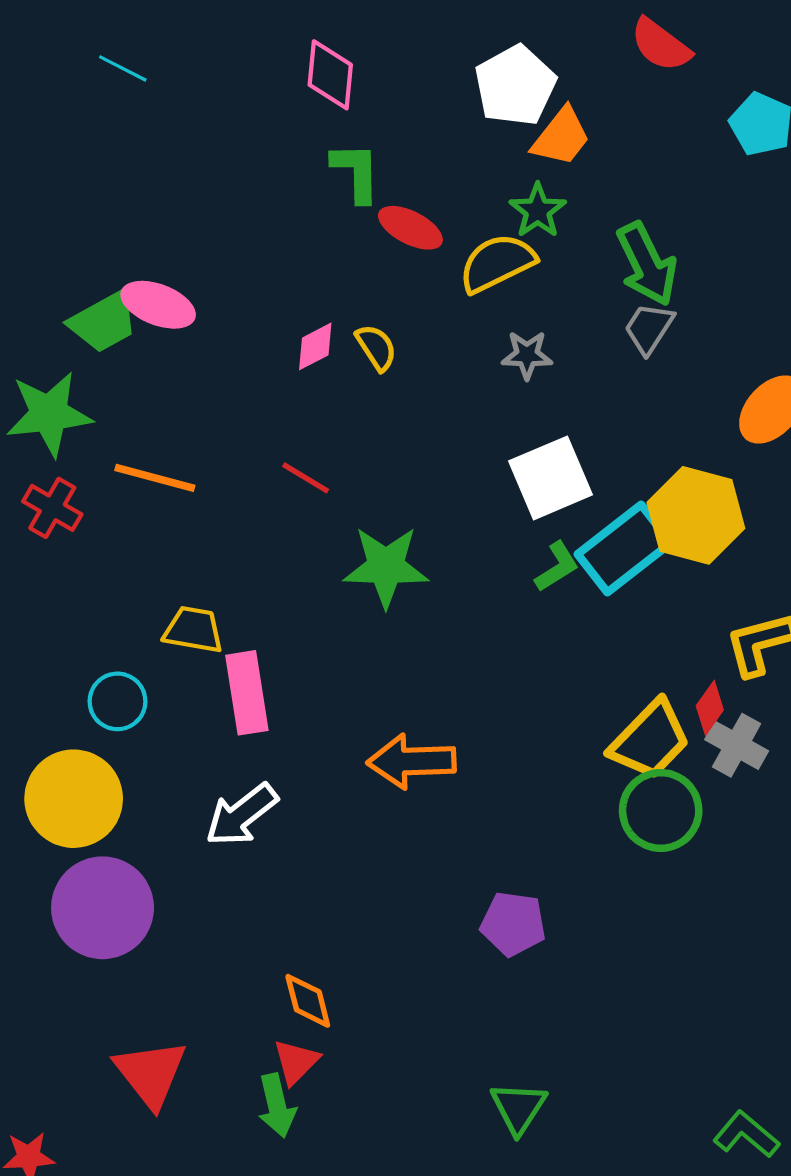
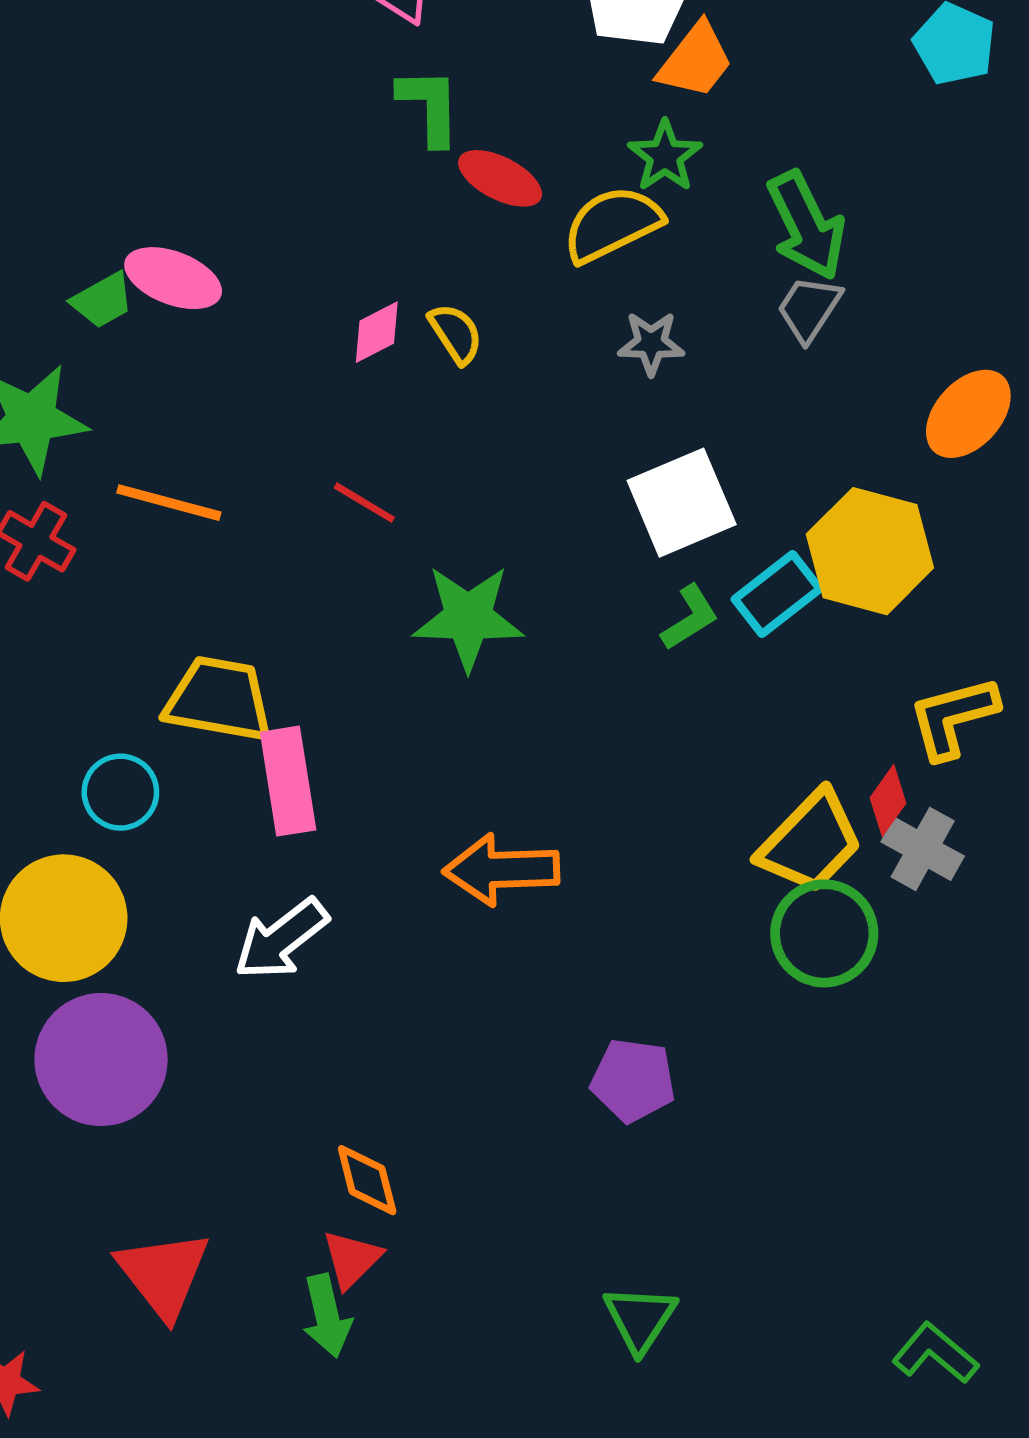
green trapezoid: (104, 322) -> (102, 300), size x0.7
cyan rectangle: (624, 549) -> (777, 594), size x0.7
yellow trapezoid: (193, 630) -> (219, 699), size x1.4

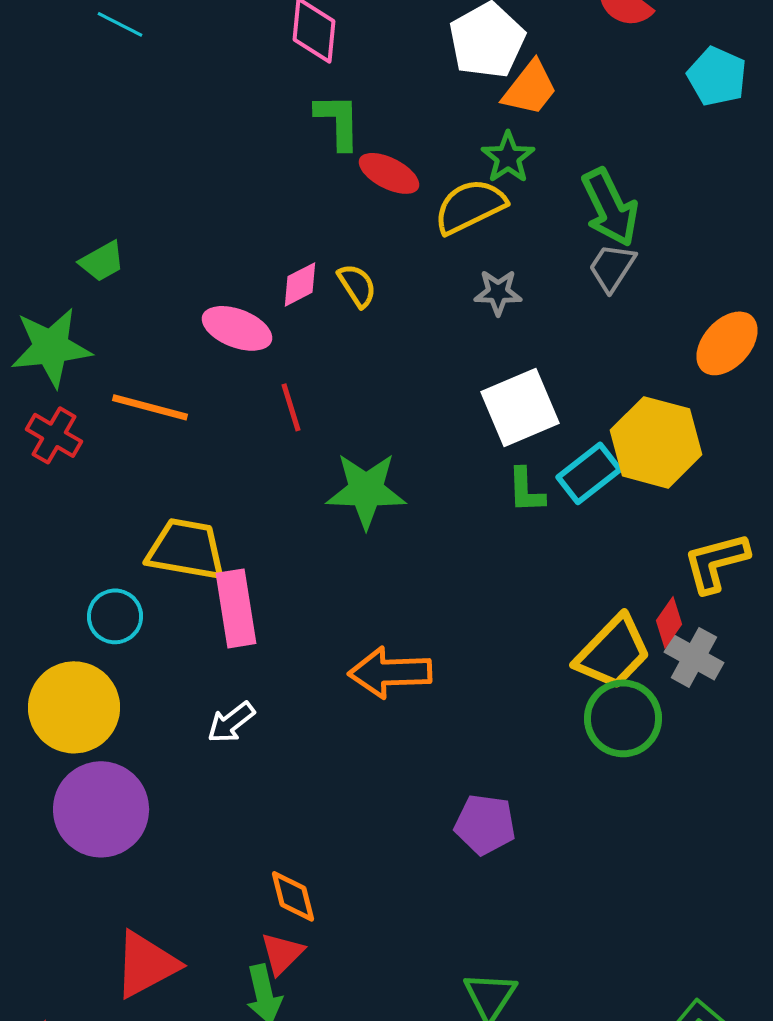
pink ellipse: (173, 278) -> (237, 328), moved
red line: (364, 503) -> (291, 407), turned 42
green L-shape: (690, 618) -> (526, 490), turned 120
white arrow: (281, 939) -> (231, 722), size x0.7
red triangle: (163, 1274) -> (146, 964), turned 40

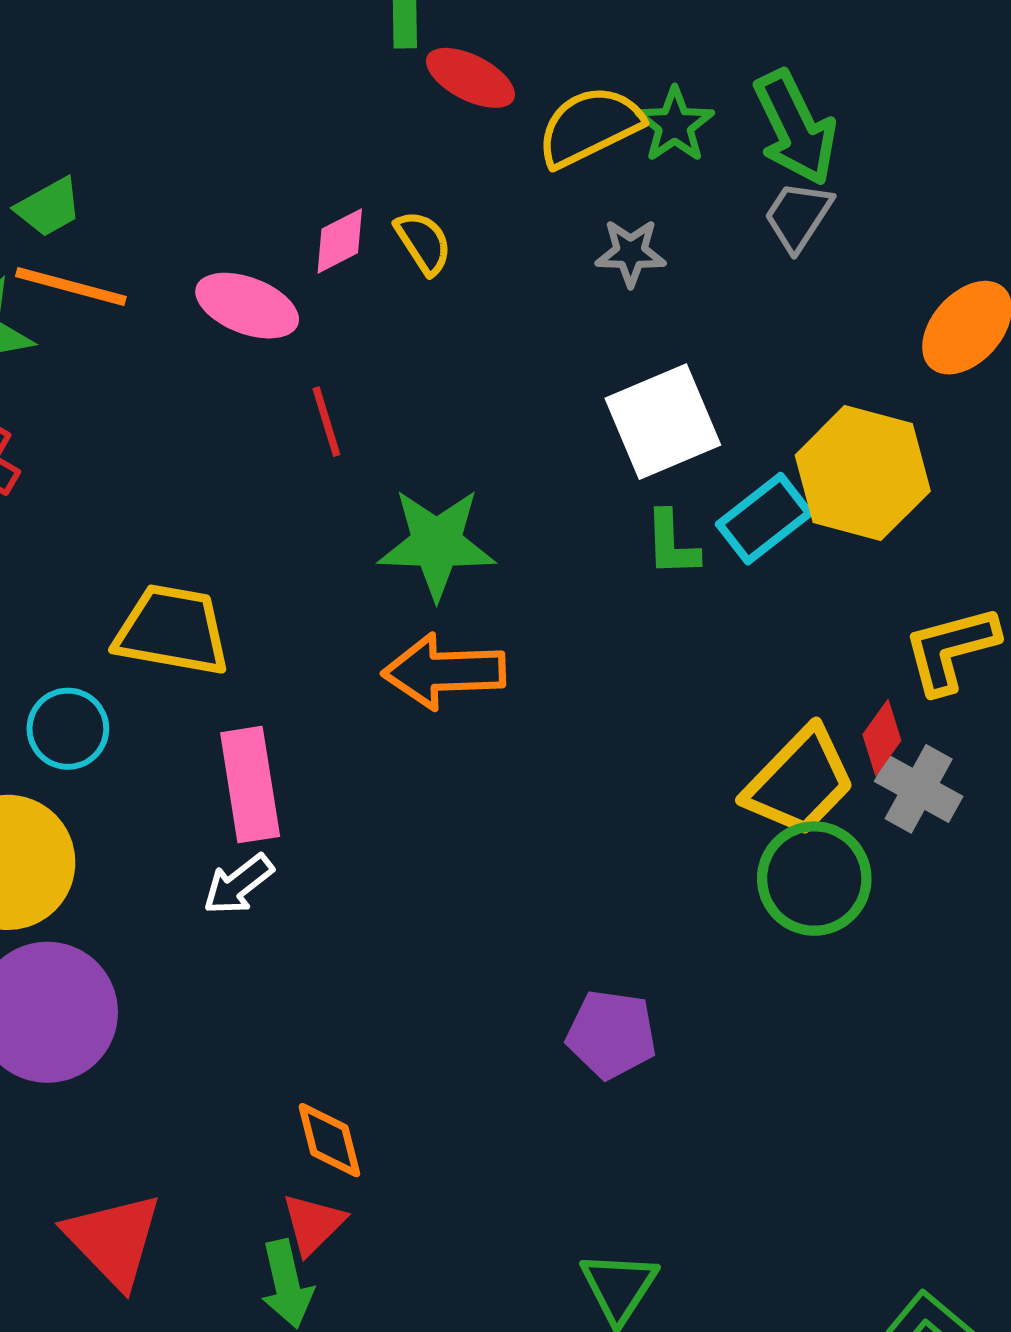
green star: (508, 157) -> (675, 125), moved
orange line: (150, 407) -> (71, 286), moved
pink rectangle: (236, 608) -> (250, 785), moved
orange arrow: (390, 672) -> (444, 671), moved
red triangle: (146, 964) -> (113, 1240), turned -46

